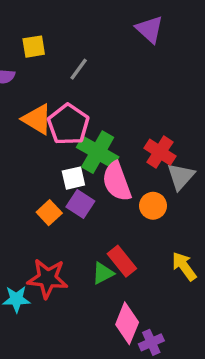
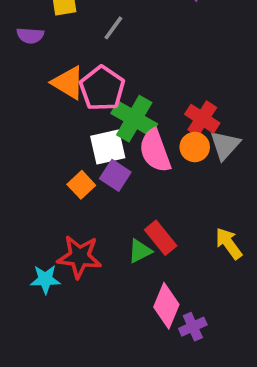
white square: (73, 178) -> (108, 147), size x1.4
orange circle: (153, 206) -> (195, 147), moved

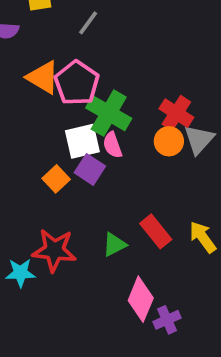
pink semicircle: (155, 151) -> (112, 145), moved, size x0.6
red rectangle: (161, 238) -> (156, 231), moved

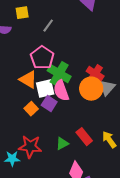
orange triangle: (43, 77) -> (28, 80), moved
orange circle: (169, 141) -> (91, 89), size x1.5
pink semicircle: (112, 145) -> (61, 91), size x1.5

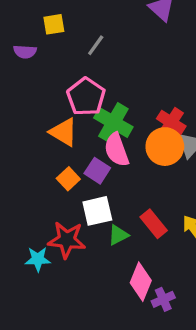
white square: (45, 89) -> (97, 211), moved

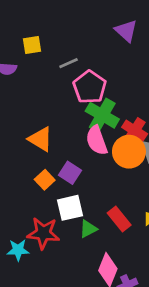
gray line: (96, 45) -> (69, 63), turned 30
pink pentagon: (86, 97) -> (90, 87), moved
green cross: (113, 122) -> (102, 115), moved
pink semicircle: (117, 150) -> (97, 140), moved

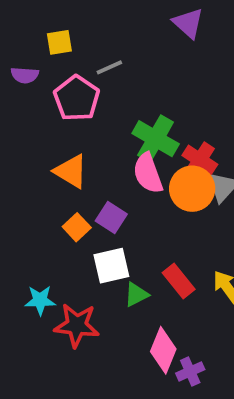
pink pentagon: (90, 87) -> (77, 98), moved
red star: (43, 233) -> (77, 325), moved
cyan star: (18, 250) -> (40, 300), moved

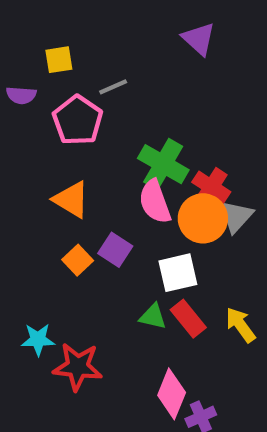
white square: (111, 266) -> (178, 273), moved
green triangle: (136, 294) -> (153, 317), moved, turned 40

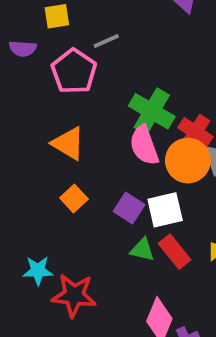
purple square: (115, 250) -> (129, 208), moved

